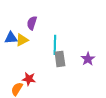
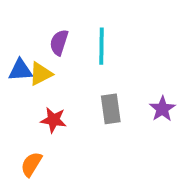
cyan line: (55, 45) -> (101, 46), moved
red star: (29, 79) -> (54, 120), moved

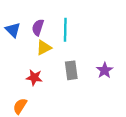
blue triangle: (20, 70) -> (13, 30), moved, turned 49
yellow triangle: (41, 74) -> (44, 48), moved

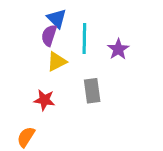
blue triangle: (13, 30) -> (57, 18), moved
purple star: (105, 70) -> (118, 49), moved

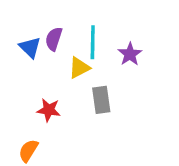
blue triangle: (57, 18) -> (30, 47), moved
yellow triangle: (57, 62) -> (79, 68), moved

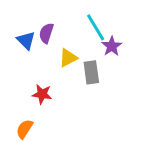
cyan line: (93, 42) -> (96, 27), moved, turned -32
gray rectangle: (101, 100) -> (91, 72), moved

